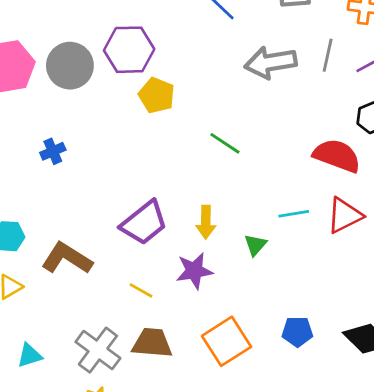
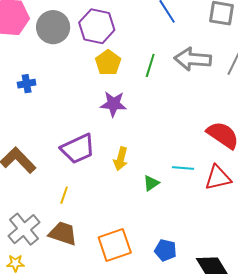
green line: (225, 143) -> (150, 65), moved, turned 60
purple star: (194, 271) -> (113, 104), moved
yellow line: (141, 290) -> (64, 195), turned 66

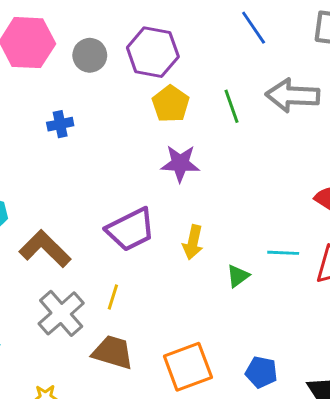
gray circle: (53, 27) -> (90, 55), size x0.7
green line: (150, 65) -> (231, 106), turned -35
blue cross: (27, 84) -> (60, 124), moved
gray cross: (24, 229) -> (61, 313), moved

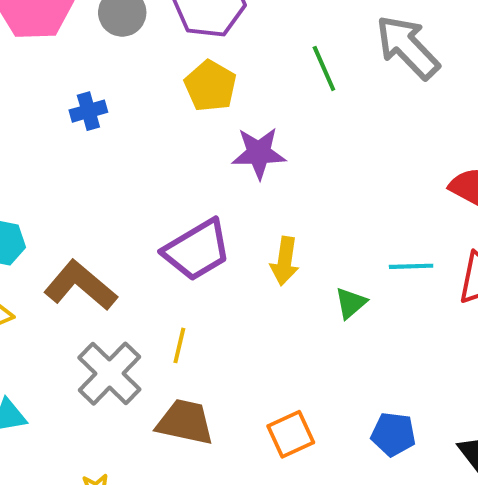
gray arrow: (293, 95) -> (408, 47), turned 48
yellow pentagon: (171, 104) -> (210, 86), moved
orange square: (188, 367) -> (291, 434), size x0.7

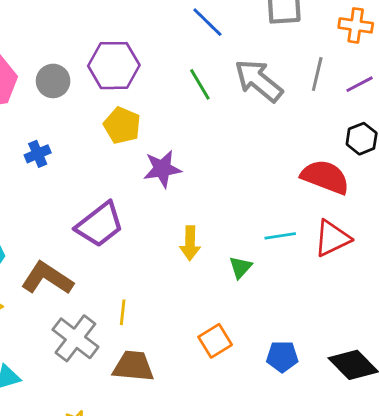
green line: (324, 68) -> (200, 84), moved
purple trapezoid: (197, 250) -> (100, 225), moved
orange square: (291, 434) -> (215, 341), moved

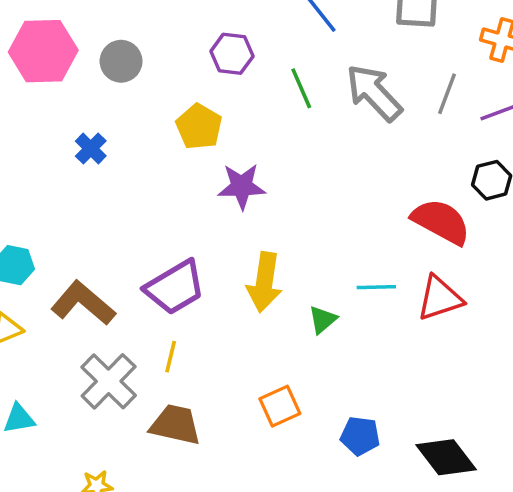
purple hexagon: (114, 66) -> (232, 54), moved, size x0.7
blue cross: (38, 154) -> (91, 149), turned -30
purple trapezoid: (100, 225) -> (175, 287), moved
yellow arrow: (190, 243) -> (264, 282), size x1.4

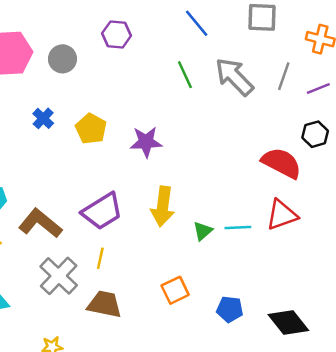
purple hexagon: (232, 54) -> (117, 35), moved
yellow pentagon: (199, 127) -> (91, 129), moved
cyan line: (376, 287) -> (238, 228), moved

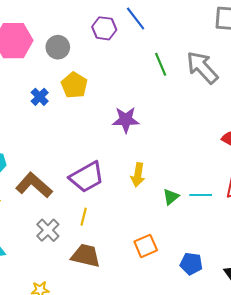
blue line: (197, 23) -> (136, 18), moved
yellow pentagon: (91, 129) -> (74, 85), moved
yellow arrow: (163, 206) -> (138, 175), size x0.7
gray cross: (59, 276) -> (48, 230), size x0.7

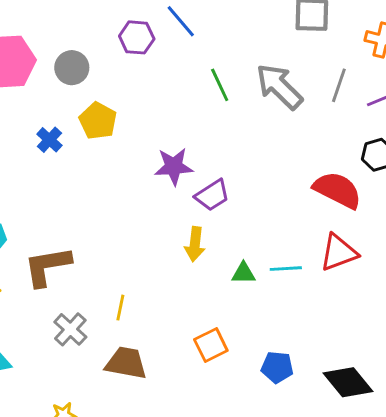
purple trapezoid: (87, 177) -> (212, 195), moved, size x0.7
brown L-shape: (34, 185) -> (47, 266), turned -48
green triangle: (171, 197) -> (244, 273), turned 42

